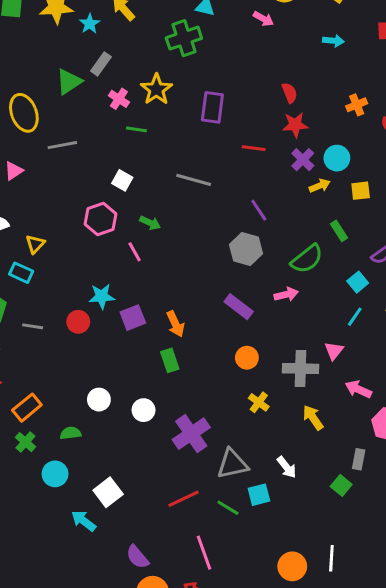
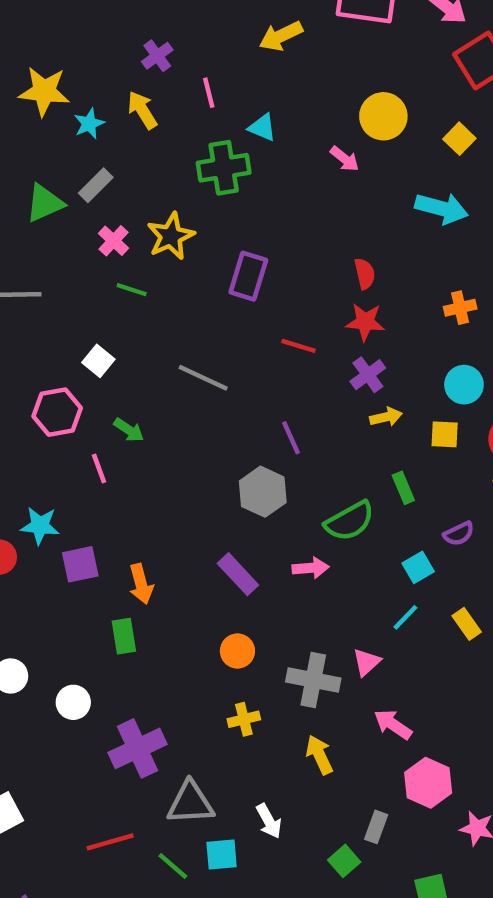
cyan arrow: (333, 41) -> (442, 208), size x1.6
cyan circle: (337, 158) -> (464, 385), moved
yellow cross: (259, 402) -> (244, 719), turned 30

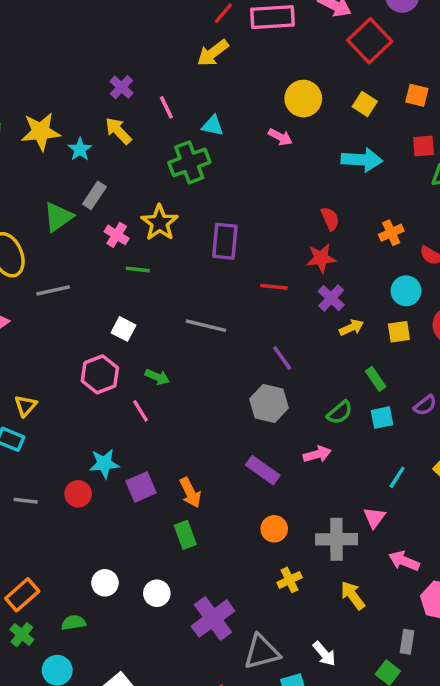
red semicircle: (365, 274) -> (330, 219), moved
green semicircle: (350, 521) -> (340, 412), size x0.7
cyan square: (418, 567) -> (382, 418), moved, turned 30

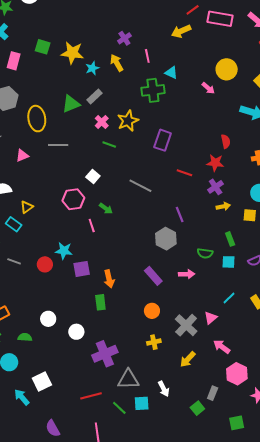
green semicircle: (340, 412) -> (205, 253), turned 35
gray cross: (336, 539) -> (186, 325), turned 30
yellow arrow: (353, 595) -> (188, 359), turned -114

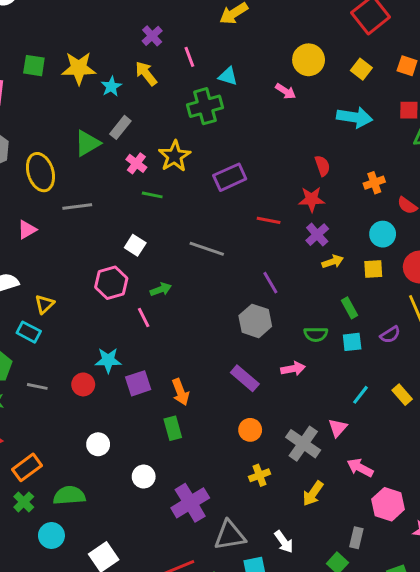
purple rectangle: (163, 140) -> (230, 177), turned 55
green arrow: (106, 208) -> (161, 289), turned -48
white circle: (48, 319) -> (98, 444), moved
green semicircle: (25, 337) -> (69, 496), size x1.5

